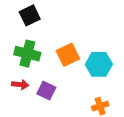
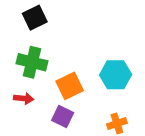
orange square: (68, 55) -> (70, 86), moved
purple square: (46, 91) -> (63, 117), moved

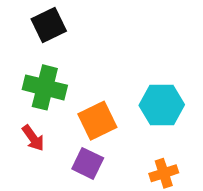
red arrow: (24, 98) -> (33, 138), turned 48

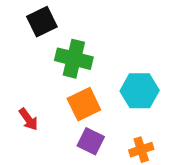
green cross: (45, 87) -> (74, 59), moved
purple square: (88, 163) -> (91, 141), moved

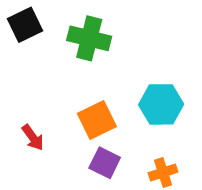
black square: (42, 22) -> (25, 25), moved
green cross: (74, 59) -> (89, 38), moved

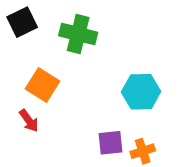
orange square: (97, 120) -> (42, 85), moved, turned -32
purple square: (105, 163) -> (110, 143), moved, turned -32

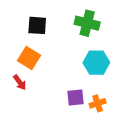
black square: (22, 22) -> (37, 25), moved, turned 30
green cross: (78, 34) -> (87, 23), moved

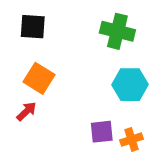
black square: (37, 25) -> (33, 27), moved
red arrow: (20, 82) -> (26, 111), turned -98

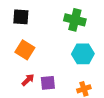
red arrow: (26, 111) -> (28, 80), moved
purple square: (102, 132) -> (48, 83), moved

